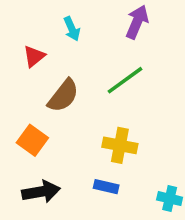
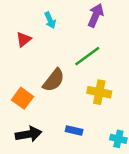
brown semicircle: (63, 96) -> (54, 80), moved
yellow cross: (120, 145) -> (99, 92), moved

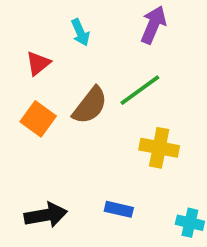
brown semicircle: (54, 80) -> (90, 105), moved
orange square: (22, 98) -> (38, 119), moved

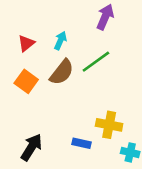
cyan arrow: (80, 32) -> (60, 41), moved, turned -132
yellow cross: (159, 148) -> (109, 125), moved
black arrow: (46, 215) -> (31, 147), turned -48

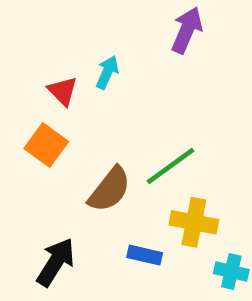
red triangle: (26, 43) -> (63, 91), moved, turned -36
green line: (96, 62) -> (170, 166), moved
brown semicircle: (62, 72) -> (110, 189), moved

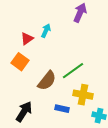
red triangle: (63, 91) -> (27, 39), turned 40

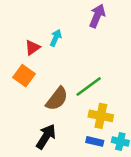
blue rectangle: (62, 109) -> (95, 141), moved
black arrow: (24, 112) -> (46, 137), moved

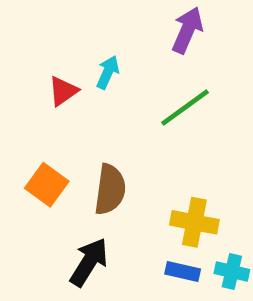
orange square: (24, 76) -> (47, 185), moved
green line: (89, 87) -> (185, 107), moved
brown semicircle: (57, 99) -> (110, 189), turned -30

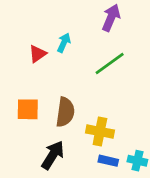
orange square: (47, 185) -> (28, 109), turned -35
yellow cross: (194, 222) -> (100, 132), moved

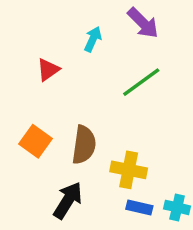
purple arrow: (111, 18) -> (143, 23), turned 112
cyan arrow: (64, 43) -> (93, 39), moved
orange square: (28, 109) -> (36, 141), turned 35

